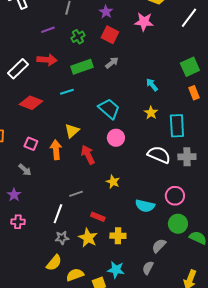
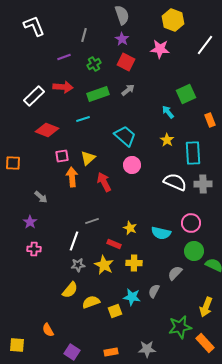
green square: (190, 67) -> (186, 94), moved
pink square: (31, 144) -> (62, 156), moved, turned -32
yellow star: (113, 182) -> (130, 228), moved
gray semicircle: (148, 268) -> (154, 291), moved

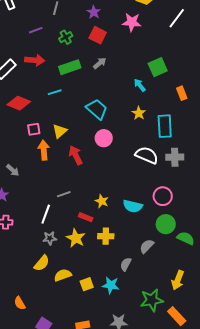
cyan star: (132, 297) -> (111, 285), moved

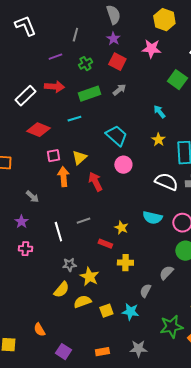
green square: (158, 67) -> (177, 80), moved, turned -30
cyan semicircle: (133, 206) -> (152, 218), moved
white line: (46, 214) -> (58, 232), moved, turned -36
yellow star: (76, 238) -> (89, 277), moved

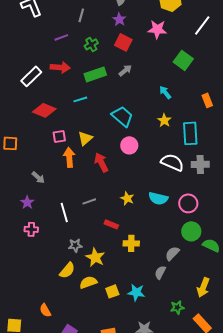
yellow star: (121, 228) -> (127, 198), moved
gray semicircle: (145, 291) -> (160, 272), moved
green star: (171, 327) -> (177, 307), size x0.6

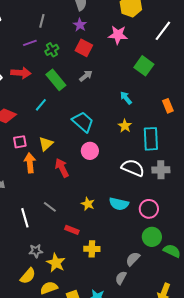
purple line: (61, 37) -> (30, 43), moved
green rectangle: (95, 74) -> (56, 80), turned 70
cyan line: (80, 99) -> (41, 105), turned -32
gray line: (89, 201) -> (50, 207), turned 56

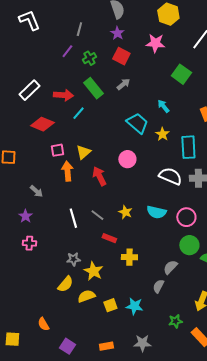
purple line: (30, 43) -> (67, 51), turned -32
red arrow: (21, 73) -> (63, 95), moved
cyan trapezoid: (83, 122) -> (137, 123), moved
gray line: (50, 207) -> (97, 215), moved
white line: (25, 218) -> (73, 218), moved

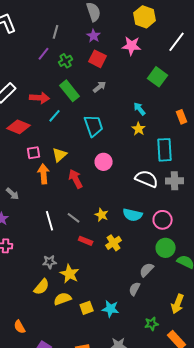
cyan trapezoid: (137, 123) -> (94, 126), moved, turned 30
yellow star: (162, 134) -> (139, 129), moved
yellow cross: (129, 257) -> (114, 243), moved, turned -35

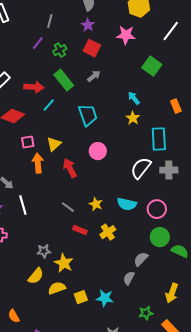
white semicircle: (147, 179) -> (141, 168), turned -75
white line: (50, 221) -> (23, 205), moved

